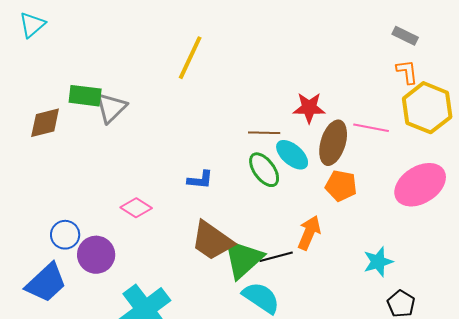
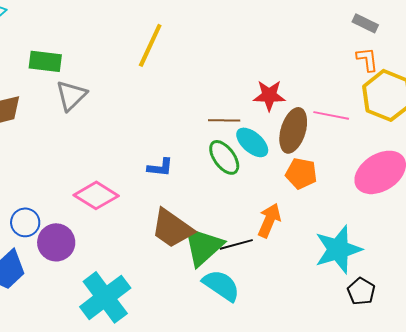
green rectangle: (85, 96) -> (45, 61), moved
pink diamond: (136, 208) -> (96, 195), size x1.4
cyan star: (378, 262) -> (338, 249), size x1.6

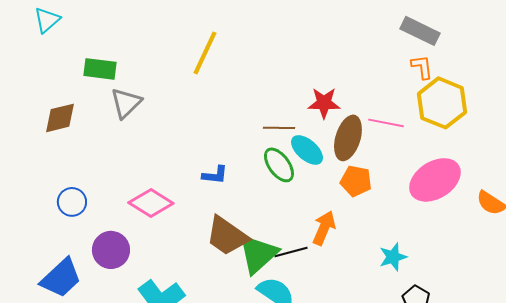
gray rectangle: (365, 23) -> (420, 31), size x1.5
blue circle: (25, 222) -> (72, 202), moved
cyan star: (338, 249) -> (393, 257), size x0.6

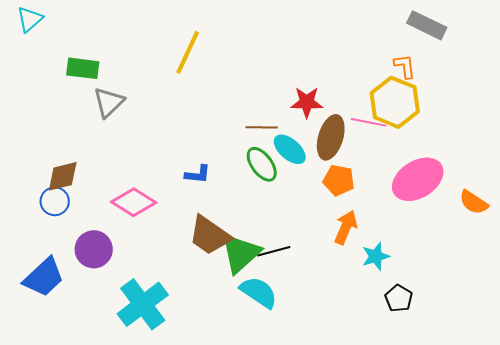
gray rectangle: (420, 31) -> (427, 25), moved
yellow hexagon: (442, 103) -> (395, 102), moved
brown diamond: (60, 118) -> (63, 176), moved
orange arrow: (324, 228) -> (346, 227), moved

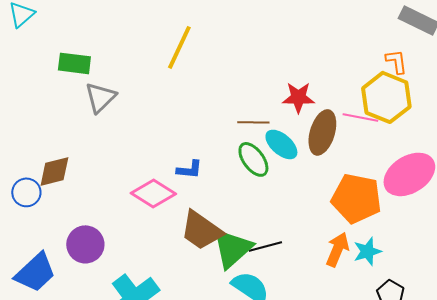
orange pentagon: (339, 180) -> (356, 198), moved, size x1.6
blue circle: (55, 201) -> (26, 192), moved
pink diamond: (134, 202) -> (153, 193), moved
orange arrow: (346, 227) -> (337, 249), moved

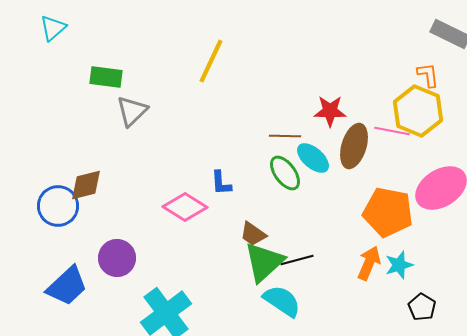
blue L-shape: (189, 169) -> (221, 183), turned 80
blue circle: (26, 192) -> (58, 206), size x1.4
brown trapezoid: (201, 230) -> (253, 234), moved, size x0.6

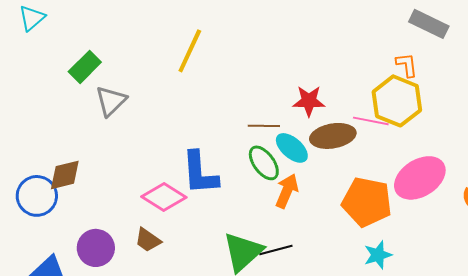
green rectangle: (106, 77) -> (85, 67), turned -52
brown ellipse: (354, 146) -> (333, 136), turned 63
blue L-shape: (221, 183) -> (200, 173), size x1.8
brown trapezoid: (253, 234) -> (148, 240), moved
orange arrow: (369, 263) -> (287, 191), moved

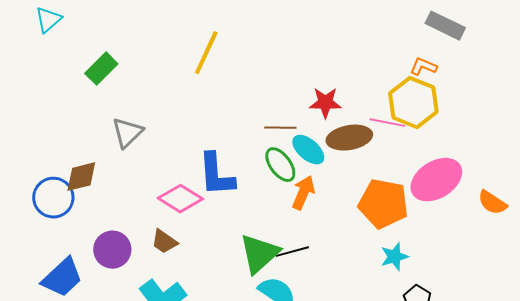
orange L-shape: (407, 65) -> (423, 67), turned -60
gray triangle: (111, 101) -> (127, 133), moved

